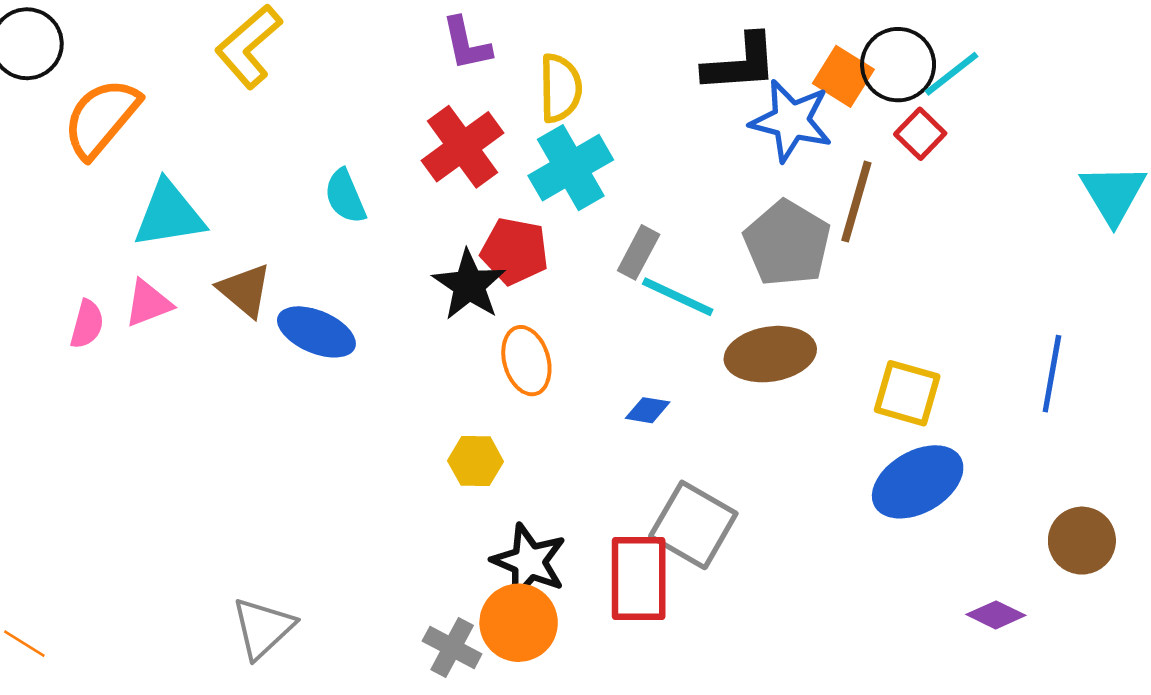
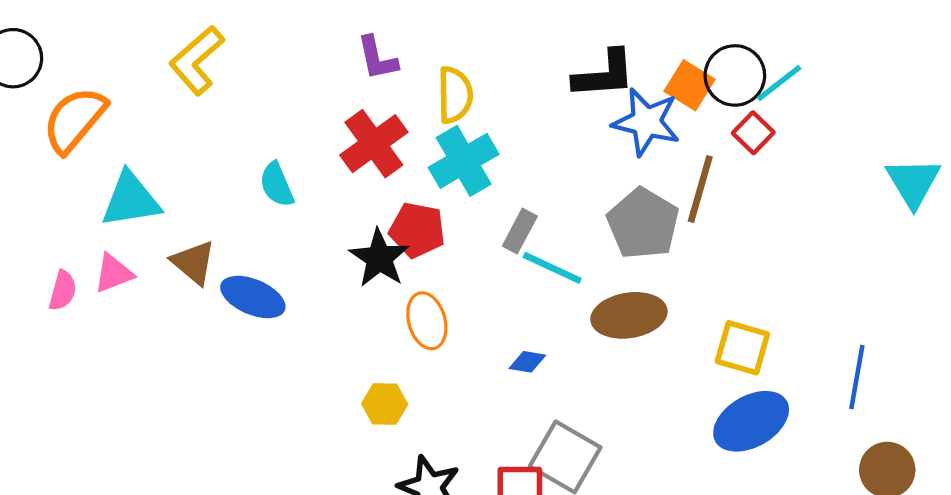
blue line: (1052, 374) -> (857, 377), moved

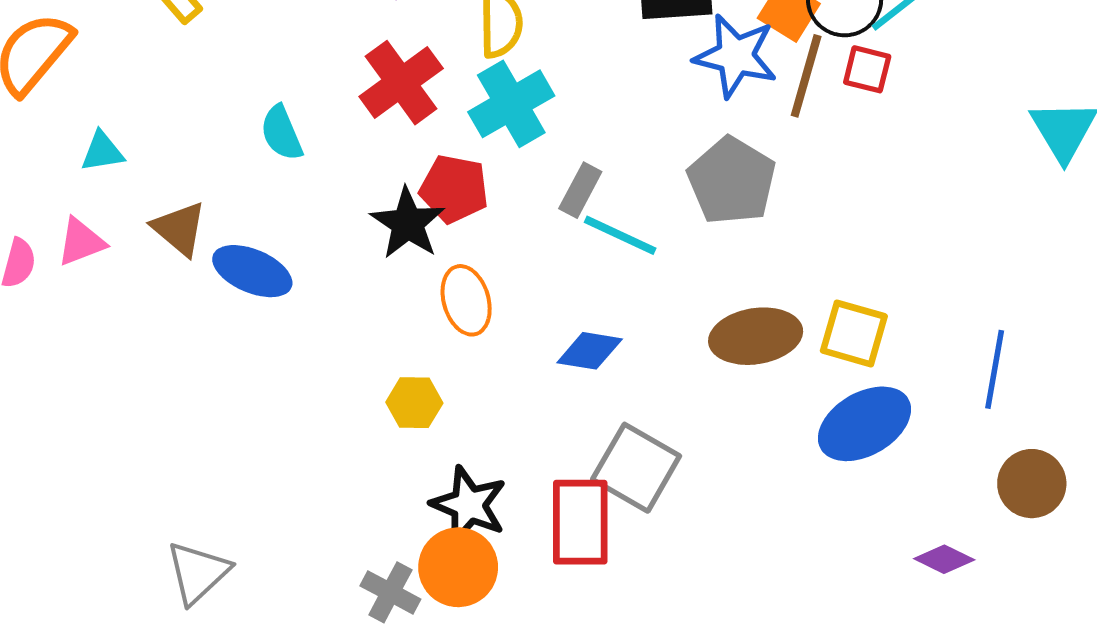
red square: (753, 133) -> (867, 69), turned -30
brown line: (700, 189) -> (806, 76), moved
cyan triangle: (131, 200) -> (102, 152), size x0.6
brown ellipse: (629, 315) -> (756, 336), moved
blue diamond: (527, 362) -> (590, 351), size x1.4

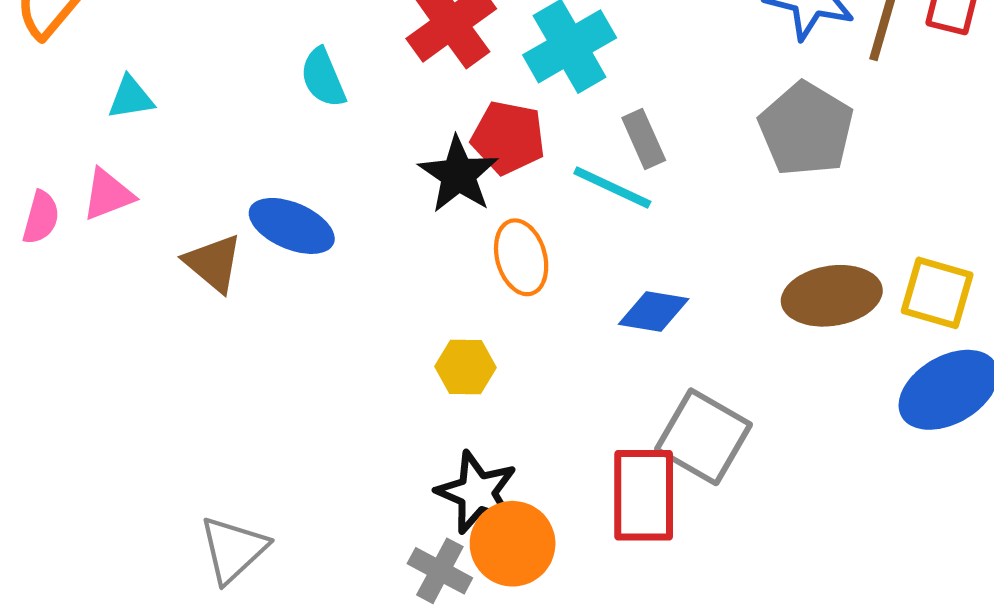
gray rectangle: (580, 190) -> (644, 139), turned -52
brown triangle: (179, 229) -> (213, 263), moved
cyan line: (620, 235) -> (612, 187), moved
black star: (469, 505) -> (477, 492), moved

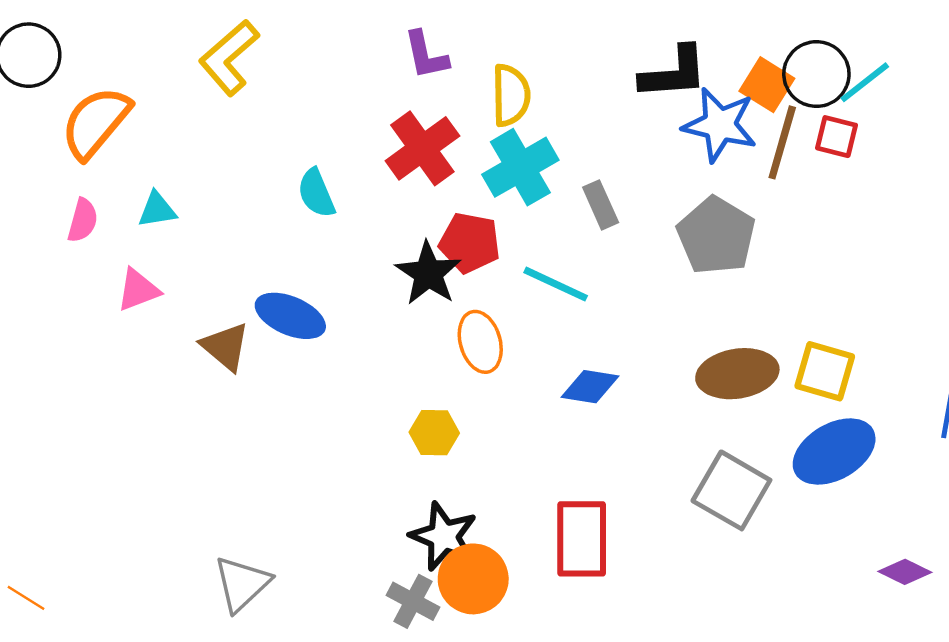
gray rectangle: (644, 139) -> (601, 205), moved
pink semicircle: (41, 217) -> (83, 220), moved
gray square: (703, 437) -> (731, 490), moved

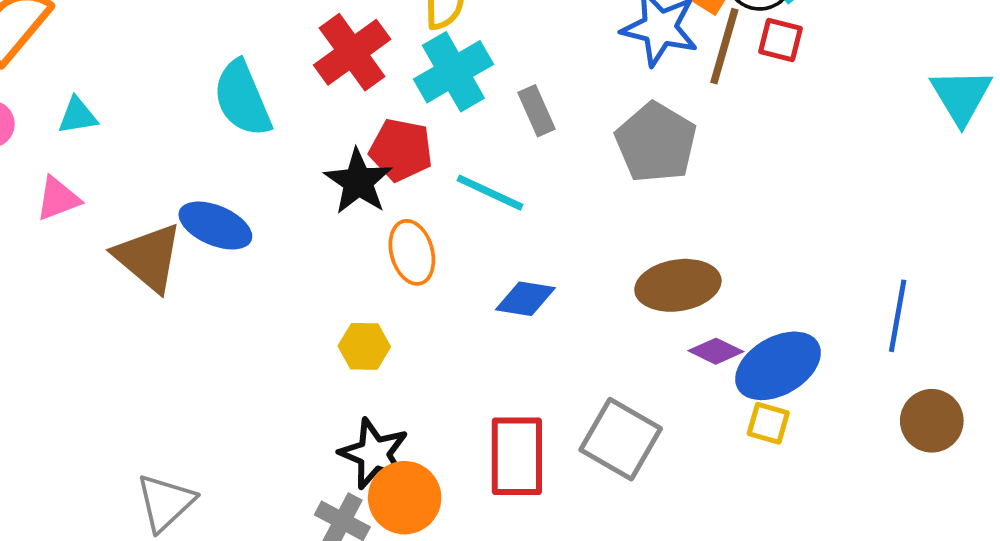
cyan semicircle: (316, 193) -> (242, 99), size x1.5
brown triangle: (225, 347) -> (148, 257), size x1.4
yellow square: (825, 371) -> (768, 423), moved, size x0.7
gray square: (731, 490) -> (621, 439), moved
purple diamond: (905, 572) -> (716, 351), moved

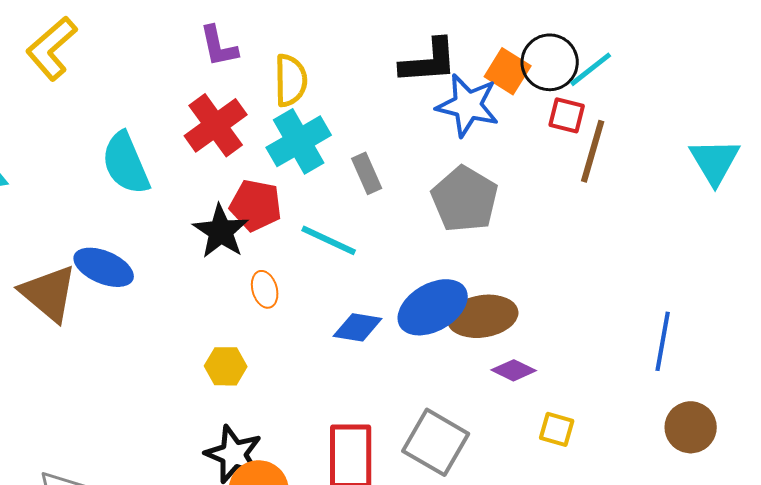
brown line: (724, 46) -> (593, 151), moved
orange ellipse: (412, 252) -> (265, 289), size x0.7
blue ellipse: (778, 366) -> (433, 307), moved

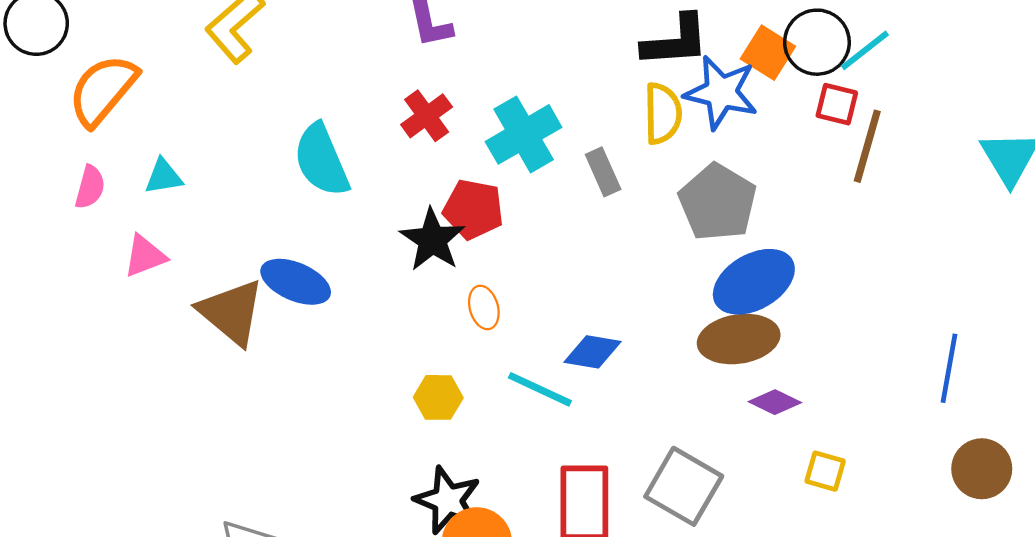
yellow semicircle: (291, 80) -> (663, 113), moved
red cross: (216, 125) -> (427, 116), size x0.7
cyan line: (329, 240) -> (540, 389), moved
blue ellipse: (433, 307) -> (754, 282), moved

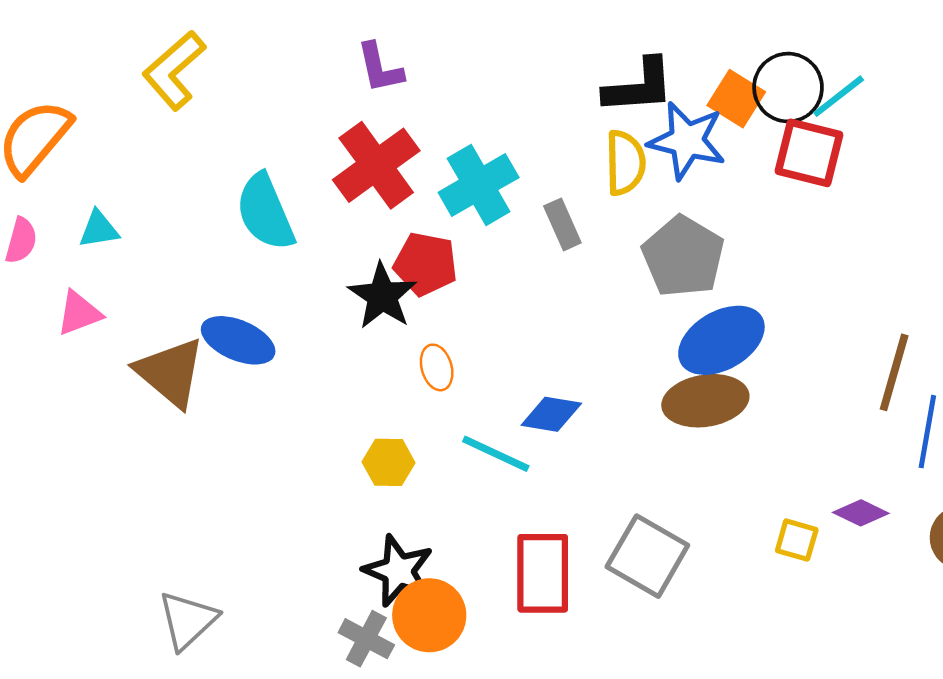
red square: (837, 104) -> (809, 153), size x1.5
red cross: (427, 116) -> (376, 165), size x1.6
brown line: (867, 146) -> (894, 372), moved
purple diamond: (775, 402) -> (861, 513), moved

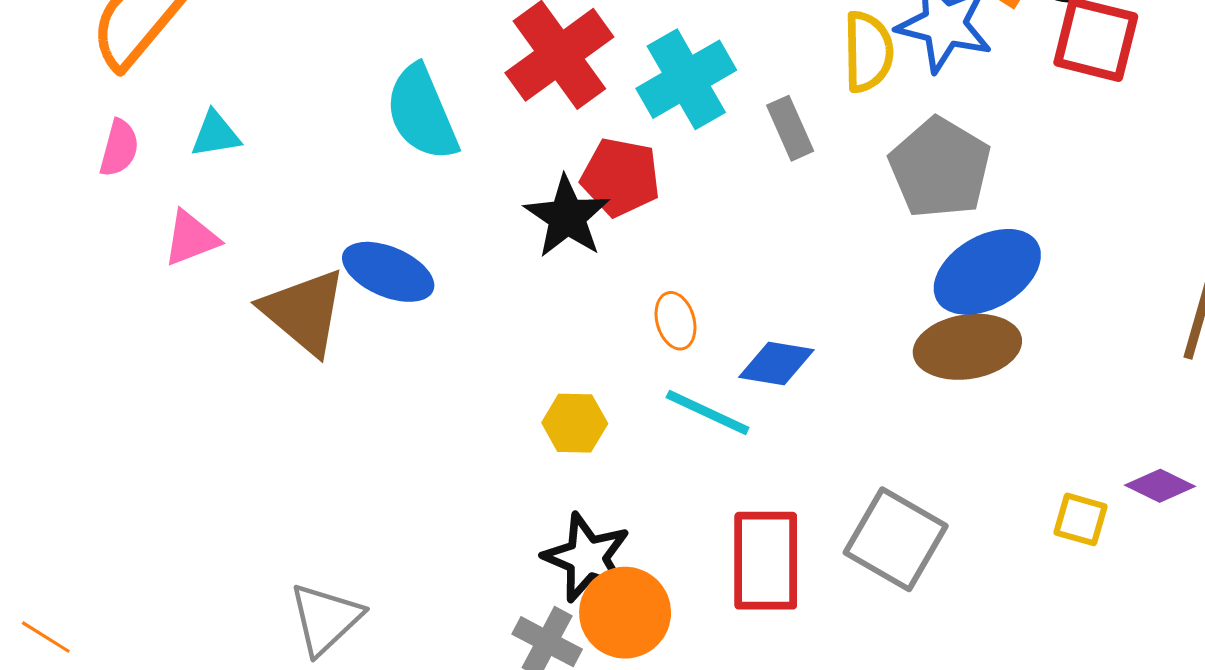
orange ellipse: (437, 367) -> (676, 321), moved

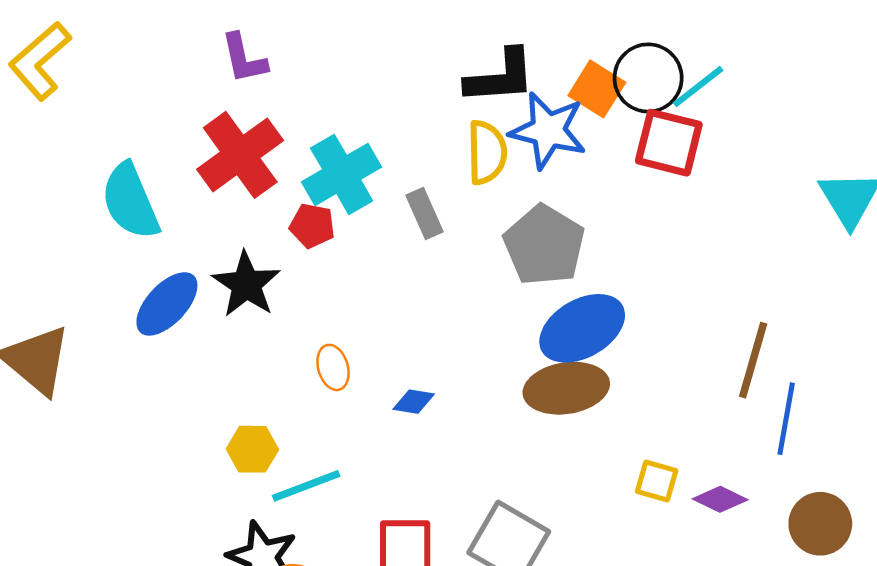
red pentagon: (620, 177) -> (312, 226), moved, size x0.7
blue ellipse: (388, 272) -> (167, 304), moved, turned -70
blue diamond: (776, 364) -> (414, 402), size x0.7
cyan line: (708, 412) -> (306, 486), moved, turned -46
yellow square: (1081, 519) -> (657, 481), moved

